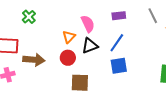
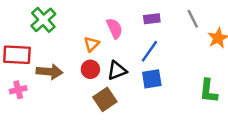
green cross: (29, 17) -> (43, 20), size x1.5
black triangle: (90, 46) -> (117, 70), moved
brown square: (80, 83) -> (105, 99), turned -36

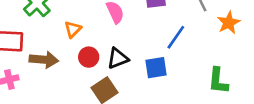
orange triangle: (92, 44) -> (73, 29), moved
blue line: (149, 51) -> (176, 37), moved

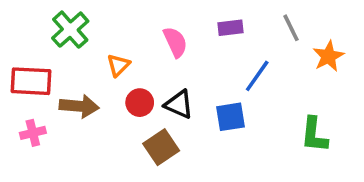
black triangle: (118, 58) -> (179, 104), turned 45

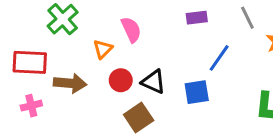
pink semicircle: (175, 42) -> (131, 30), moved

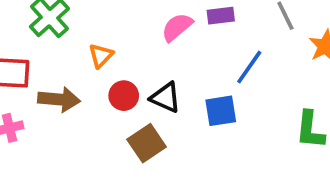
pink semicircle: (131, 30) -> (177, 27), moved, turned -105

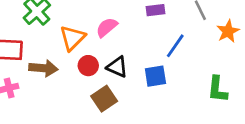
pink semicircle: (177, 27) -> (107, 27), moved
orange triangle: (101, 56) -> (72, 38), size x1.5

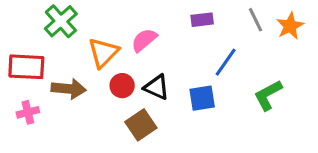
orange star: (228, 31) -> (290, 26), moved
green L-shape: (217, 89) -> (268, 95), moved, turned 56

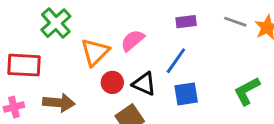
gray line: (255, 20) -> (235, 22), turned -45
blue line: (226, 62) -> (176, 61), moved
brown arrow: (69, 89) -> (59, 103), moved
pink cross: (28, 112) -> (14, 107), moved

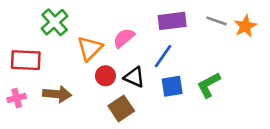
purple rectangle: (186, 22) -> (172, 21), size x1.5
green L-shape: (247, 91) -> (209, 85), moved

